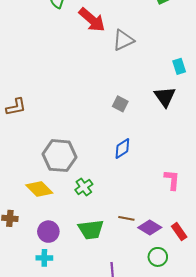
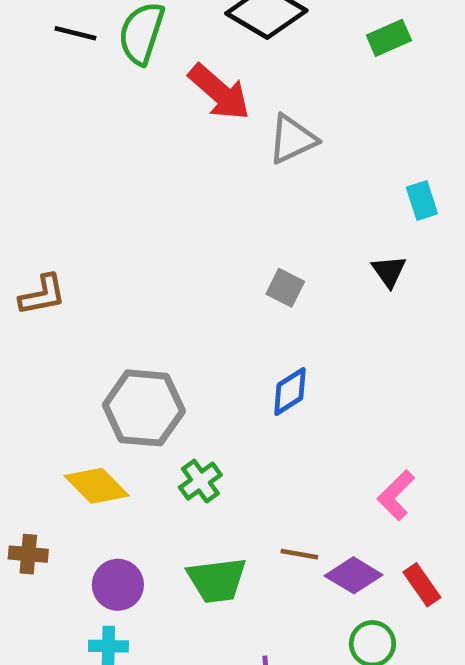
black triangle: (165, 97) -> (389, 271), size x0.7
pink L-shape: (172, 180) -> (396, 495), moved, turned -140

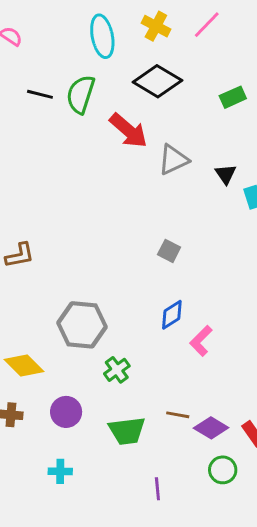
black triangle: (389, 271) -> (226, 174), moved
yellow diamond: (97, 486) -> (24, 366), moved
pink L-shape: (396, 495) -> (201, 341), moved
purple circle: (118, 585) -> (66, 412), moved

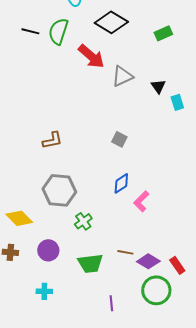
brown L-shape: (20, 255) -> (52, 140), moved
green circle: (223, 470) -> (156, 290), size x1.5

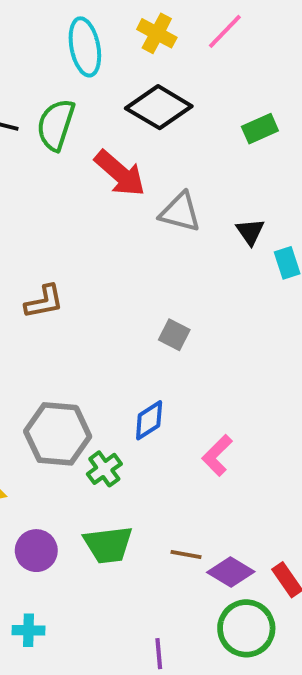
gray triangle: (122, 76) -> (180, 212), turned 40
brown L-shape: (52, 140) -> (44, 302), moved
blue diamond: (121, 183) -> (149, 420), moved
green cross: (83, 221) -> (104, 469), moved
green trapezoid: (90, 263) -> (108, 545), moved

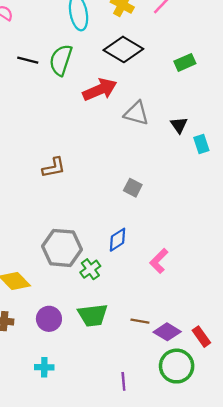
red arrow: (120, 173) -> (100, 90), turned -64

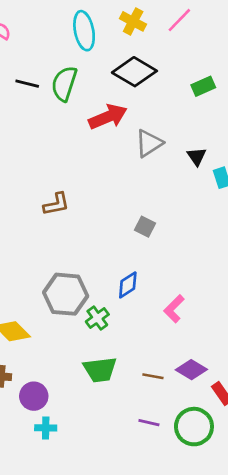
gray triangle: (136, 113) -> (149, 143), turned -48
purple circle: (49, 319) -> (34, 396), moved
purple diamond: (167, 332) -> (191, 370), moved
purple line: (123, 381) -> (149, 423), moved, turned -72

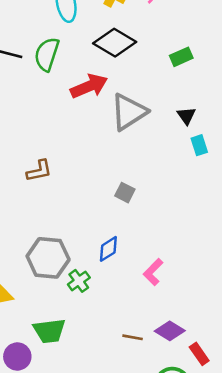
gray triangle: (149, 143) -> (129, 112), size x1.4
black triangle: (197, 156) -> (186, 116), moved
green trapezoid: (100, 370) -> (49, 331), moved

